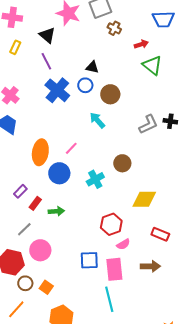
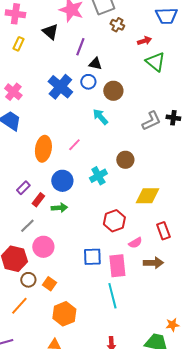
purple line: (46, 61) -> (80, 47), moved, turned 48
blue circle: (59, 173) -> (62, 181), moved
red rectangle: (160, 234) -> (163, 231), turned 48
pink semicircle: (123, 244) -> (135, 243), moved

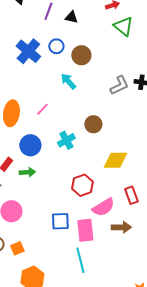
black triangle: (95, 64) -> (71, 17), moved
pink semicircle: (135, 243) -> (103, 207), size x1.6
orange square: (49, 284) -> (17, 248), turned 32

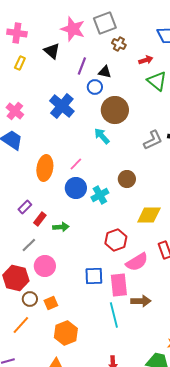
blue circle: (56, 46) -> (95, 87), moved
brown circle: (81, 55) -> (115, 110), size x1.4
blue circle: (30, 145) -> (76, 188), moved
brown arrow: (121, 227) -> (141, 301), moved

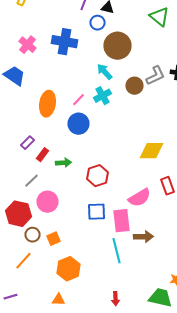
blue cross: (62, 106) -> (64, 42), turned -30
pink cross: (15, 111) -> (28, 45), moved
brown circle: (127, 179) -> (134, 86), moved
cyan cross: (100, 195) -> (102, 96), moved
red hexagon: (116, 240) -> (98, 176), moved

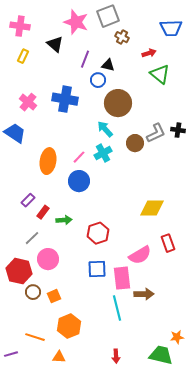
orange line: (24, 261) -> (35, 337), moved, turned 66

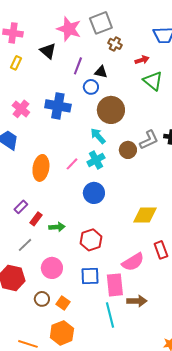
blue circle: (79, 181) -> (94, 193), moved
pink circle: (48, 259) -> (52, 268), moved
brown circle: (33, 292) -> (42, 299), moved
orange square: (54, 296) -> (63, 303), moved, turned -32

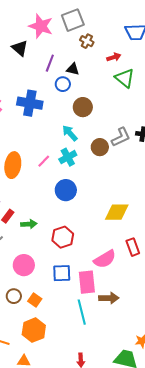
brown circle: (111, 110) -> (83, 107), size x0.7

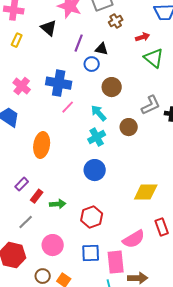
brown cross: (87, 41) -> (116, 21), turned 32
gray L-shape: (121, 137) -> (151, 105), moved
pink line: (44, 161) -> (68, 107), moved

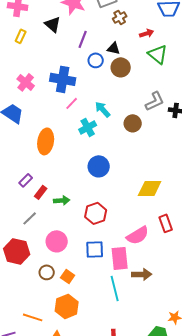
black triangle: (102, 49) -> (114, 48), moved
brown circle: (112, 87) -> (121, 67), moved
cyan cross: (97, 137) -> (88, 127), moved

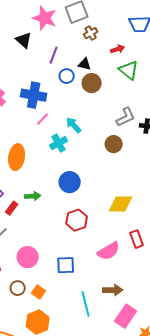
brown circle: (133, 123) -> (114, 144), moved
green arrow: (62, 200) -> (33, 196), moved
red hexagon: (96, 213) -> (77, 220), moved
pink rectangle: (120, 258) -> (126, 316), moved, turned 40

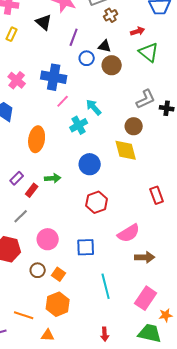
yellow diamond: (121, 204) -> (126, 150), moved, turned 75
red rectangle: (137, 239) -> (157, 195), moved
brown arrow: (113, 290) -> (145, 257), moved

